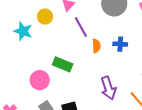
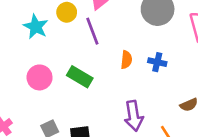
purple line: (81, 27) -> (92, 31), moved
pink circle: (40, 80) -> (40, 77), moved

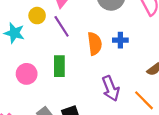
orange semicircle: (126, 60) -> (95, 44), size x1.5
green rectangle: (80, 77) -> (59, 66), turned 72

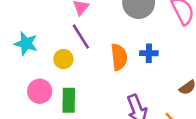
yellow circle: (37, 16) -> (63, 59), moved
green rectangle: (59, 66) -> (69, 100), moved

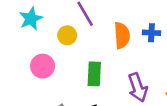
cyan star: (26, 44) -> (31, 19), turned 30
green rectangle: (69, 100) -> (94, 74), moved

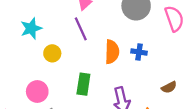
yellow circle: (67, 35) -> (52, 53), moved
pink circle: (43, 66) -> (37, 91), moved

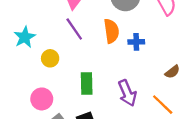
orange semicircle: (112, 52) -> (111, 31), moved

